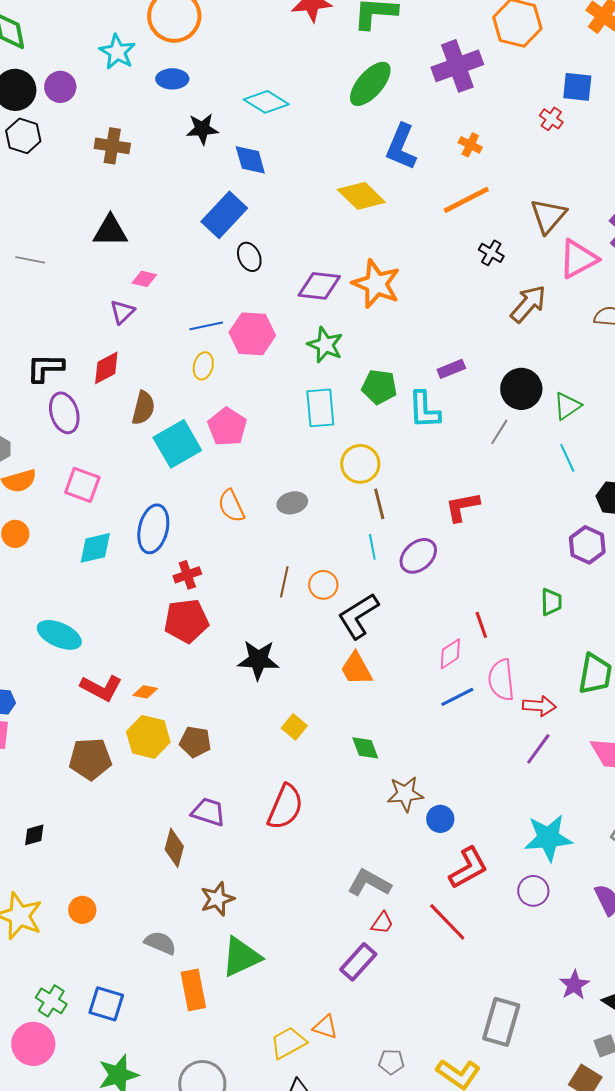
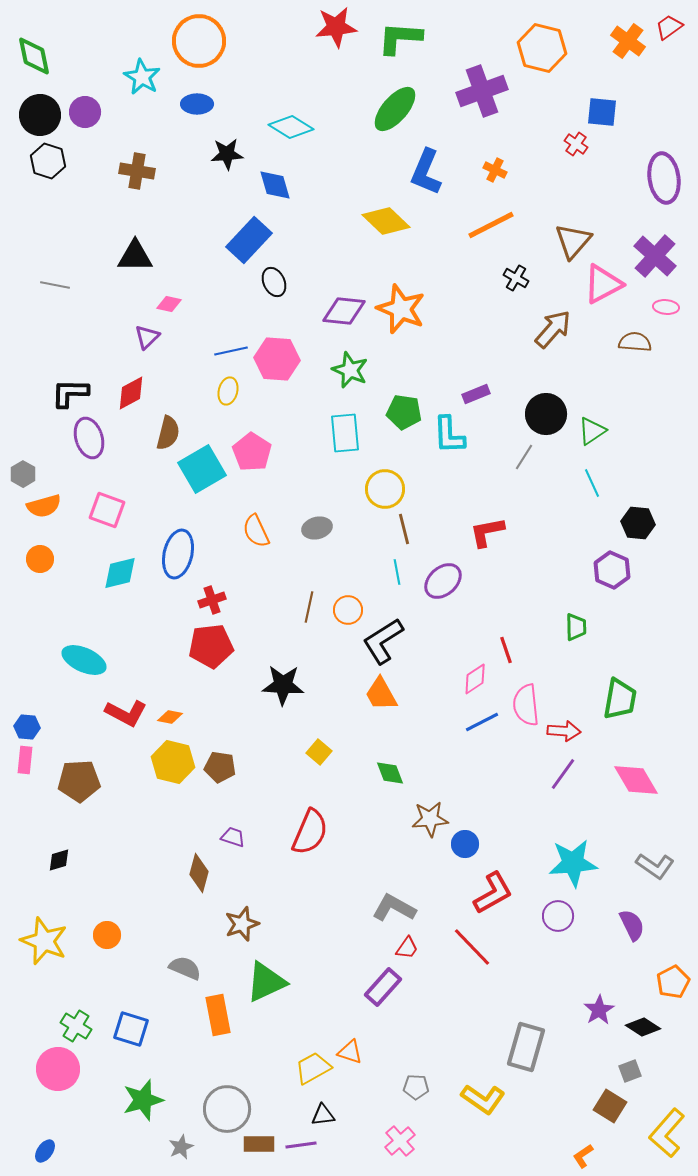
brown pentagon: (90, 759) -> (79, 781), moved
purple trapezoid: (208, 812) -> (233, 837), size x0.7

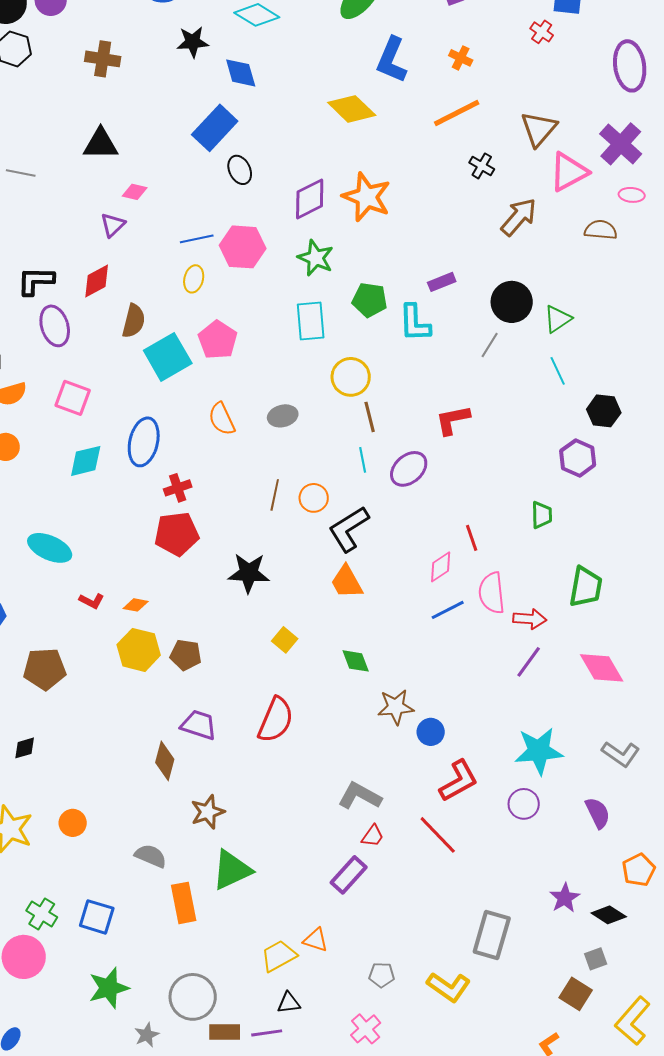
purple diamond: (344, 311) -> (310, 199), turned -33
red L-shape: (126, 713) -> (92, 601), size x0.6
purple trapezoid: (233, 837) -> (199, 725), size x1.5

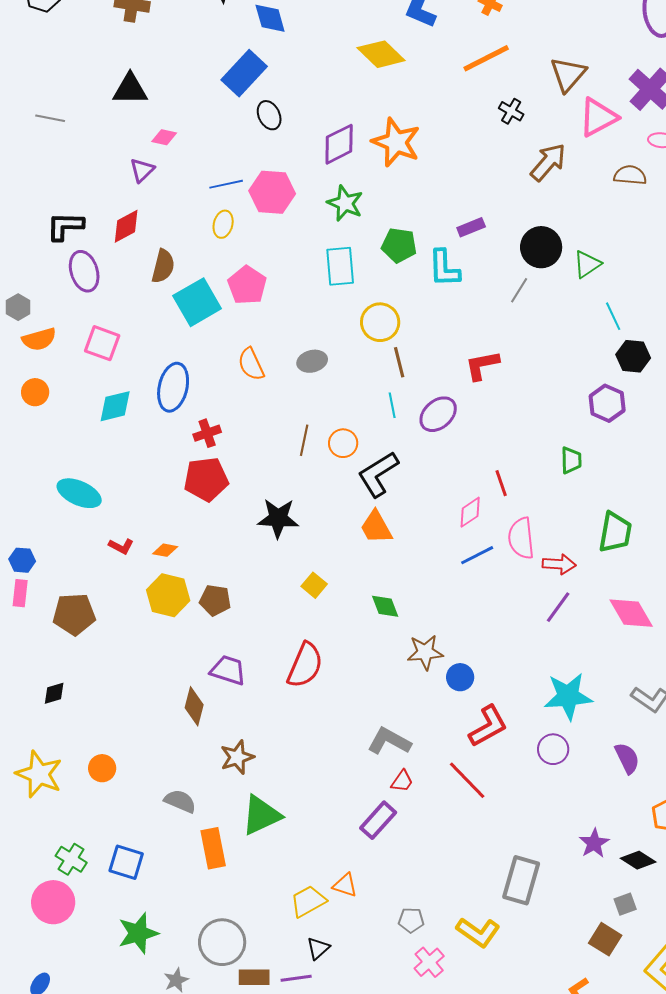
cyan line: (558, 371) -> (613, 316), moved
black triangle: (289, 1003) -> (318, 948), turned -35
pink cross: (366, 1029) -> (429, 962), moved

